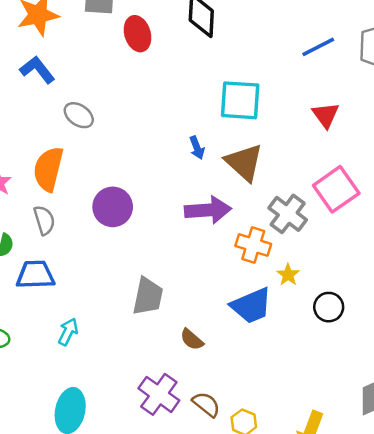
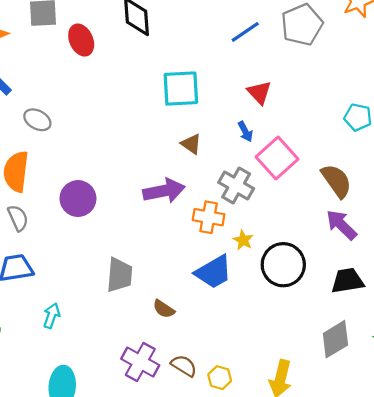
blue arrow: (197, 148) -> (245, 132), moved
brown triangle: (244, 162) -> (191, 144), size x0.6
black circle: (329, 307) -> (283, 265), size x1.6

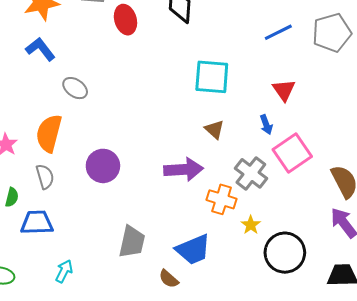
blue trapezoid: (213, 272) -> (193, 250), moved

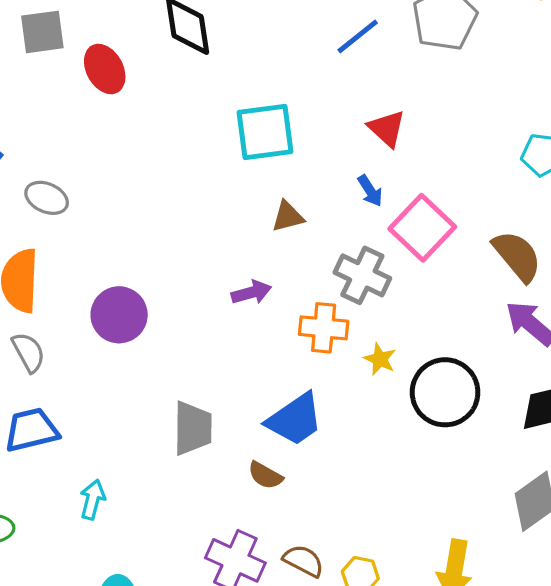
brown triangle: (215, 129) -> (288, 217), turned -45
purple arrow: (184, 169) -> (251, 292), size x0.6

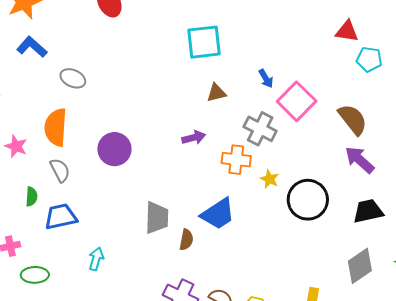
red triangle: (387, 128) -> (347, 31), moved, turned -35
brown semicircle: (265, 475) -> (186, 240), moved, turned -110

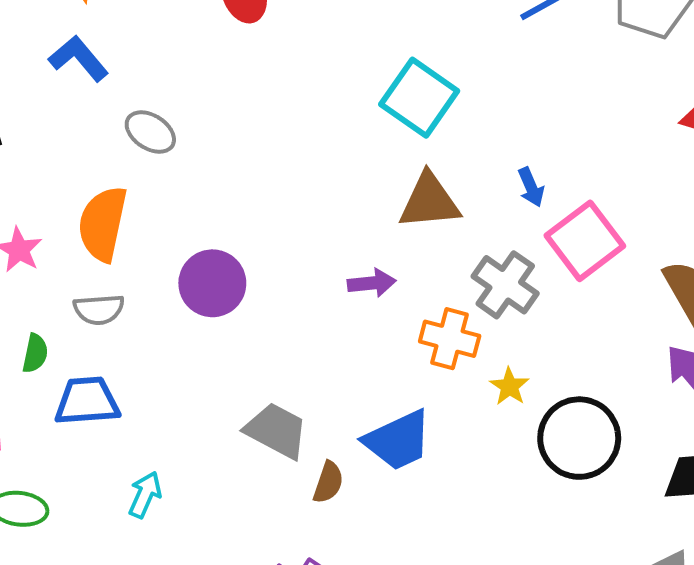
cyan square: (204, 42) -> (419, 98), turned 33
brown triangle: (216, 93) -> (429, 201), size x1.6
gray semicircle: (60, 170) -> (99, 309), turned 105
gray trapezoid: (157, 218) -> (276, 431), turned -72

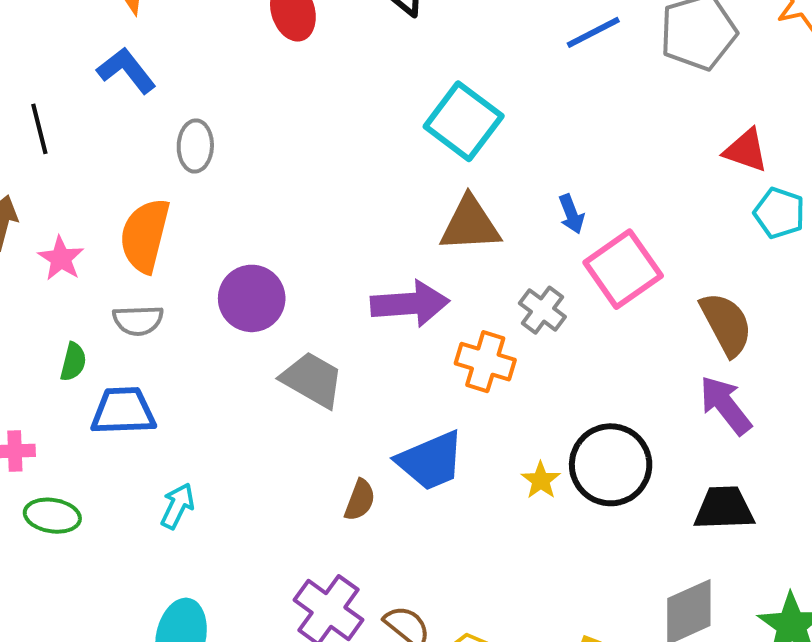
gray ellipse: (150, 132) -> (195, 146), turned 57
purple arrow: (372, 283) -> (410, 304), size x1.6
gray cross: (505, 285) -> (542, 310), size x0.7
yellow star: (509, 386) -> (541, 480), moved
gray trapezoid: (276, 431) -> (312, 380), moved

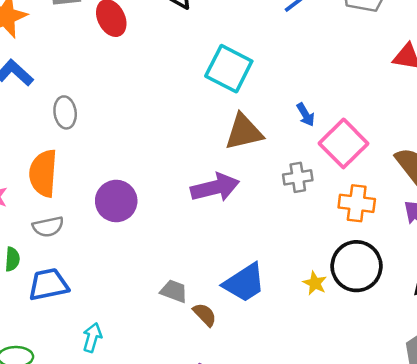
gray cross: (542, 310) -> (298, 177), turned -36
orange cross: (485, 362) -> (357, 203), moved
gray trapezoid: (312, 380) -> (174, 291), moved, size x0.7
brown semicircle: (360, 500) -> (205, 315), turned -55

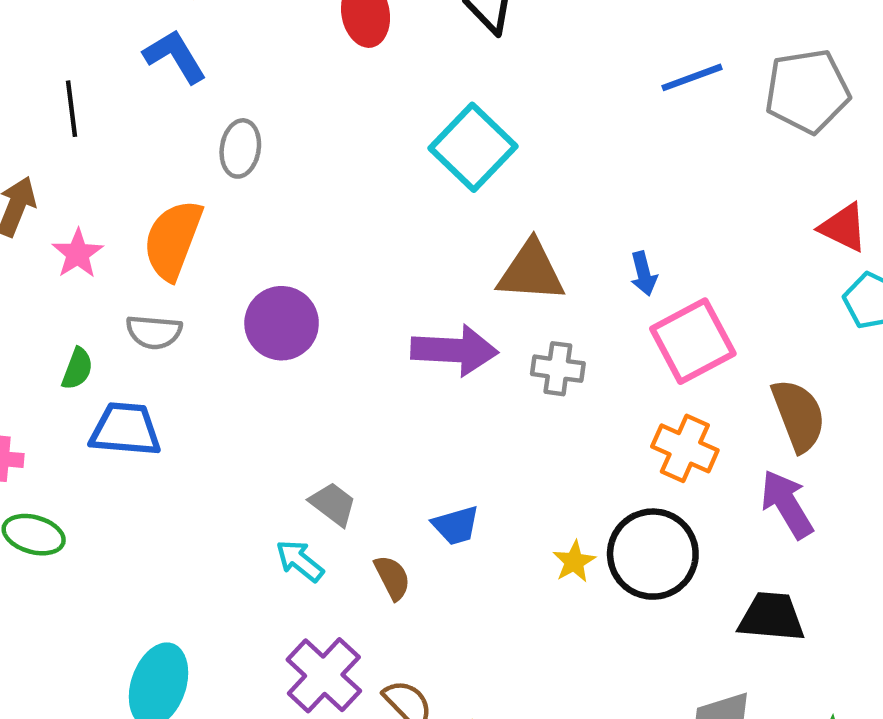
cyan square: (229, 69) -> (473, 147), moved
gray cross: (298, 177) -> (558, 369), moved
blue trapezoid: (244, 283) -> (456, 525), size x0.6
brown semicircle: (205, 315) -> (392, 577), moved
cyan arrow: (92, 338) -> (300, 561), moved, turned -84

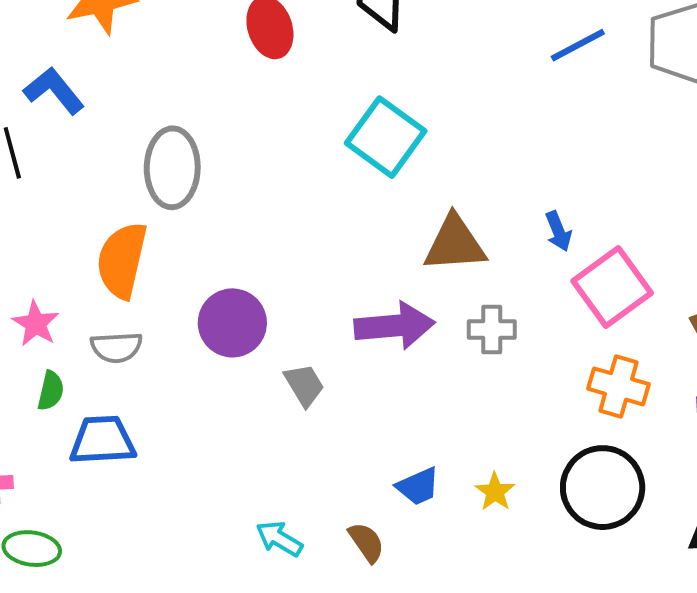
blue L-shape: (175, 56) -> (54, 91), moved
gray ellipse: (240, 148) -> (172, 168), size x1.5
pink star: (78, 254) -> (36, 324), moved
gray trapezoid: (333, 504) -> (304, 385), moved, turned 30
yellow star: (574, 562) -> (495, 492), moved

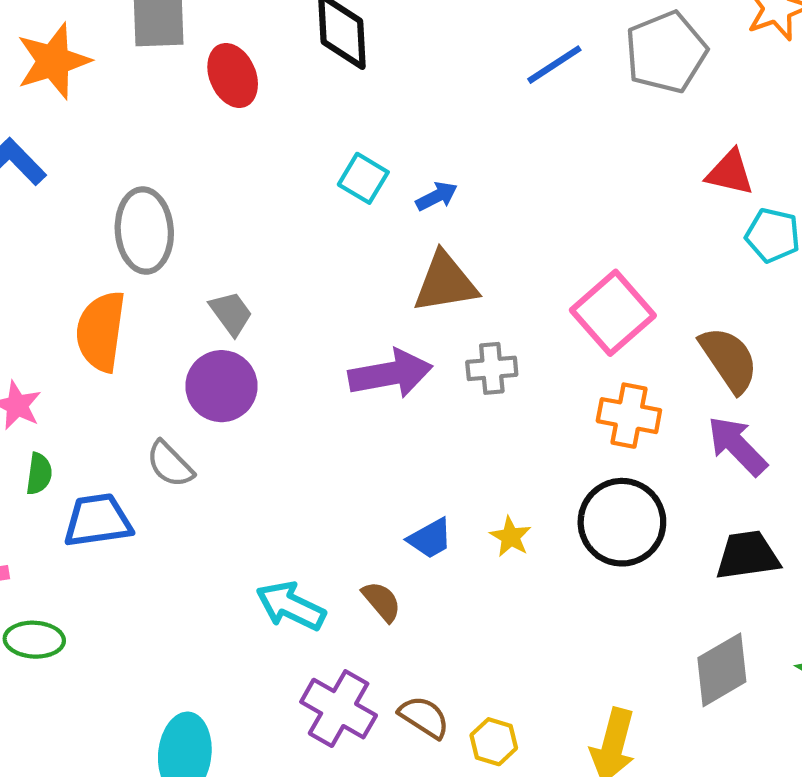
cyan square: (386, 137) -> (363, 178), size x0.6
blue arrow: (558, 231) -> (437, 196), moved, turned -90
gray semicircle: (116, 347) -> (170, 464), moved, turned 54
gray trapezoid: (304, 385) -> (231, 313), moved
cyan arrow: (279, 539) -> (291, 606), size x1.4

